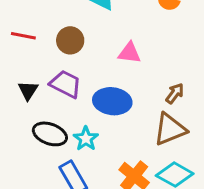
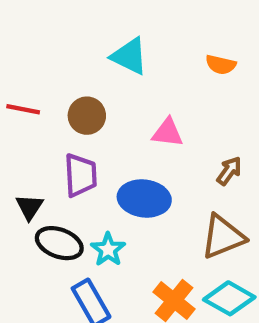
purple trapezoid: (66, 84) -> (80, 175), turned 60
black triangle: (28, 90) -> (29, 207), moved
brown arrow: (175, 93) -> (229, 171), moved

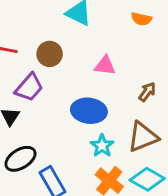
purple trapezoid: (80, 175) -> (29, 87), moved, turned 44
black ellipse: (59, 243) -> (20, 159), moved, turned -52
cyan star: (108, 249) -> (102, 146), moved

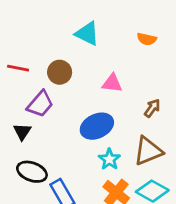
blue ellipse: (89, 111) -> (97, 126), turned -32
black ellipse: (20, 159) -> (32, 172), turned 52

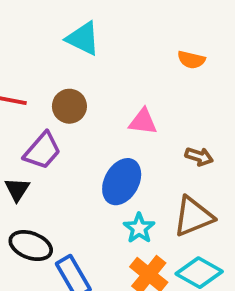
cyan triangle: (87, 33) -> (83, 38), moved
brown arrow: (152, 108) -> (199, 157), turned 72
blue ellipse: (97, 126) -> (122, 182), turned -36

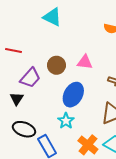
brown circle: (69, 106) -> (56, 65), moved
cyan star: (139, 228) -> (66, 121), moved

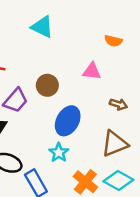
pink triangle: (85, 62) -> (92, 71), moved

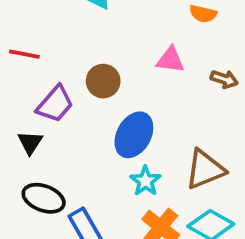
brown arrow: (118, 104) -> (224, 79), moved
cyan star: (59, 153) -> (145, 181), moved

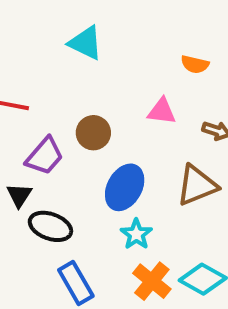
brown triangle: (205, 169) -> (197, 185), moved
black ellipse: (44, 198) -> (50, 226), moved

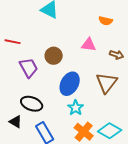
purple trapezoid: (45, 156) -> (29, 68), turned -70
brown triangle: (197, 185) -> (107, 83), turned -30
black triangle: (19, 195) -> (16, 122), moved, turned -32

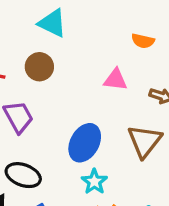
brown circle: (54, 56) -> (39, 67), moved

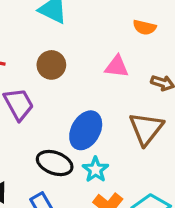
brown circle: (39, 67) -> (51, 65), moved
black ellipse: (23, 175) -> (55, 163), moved

